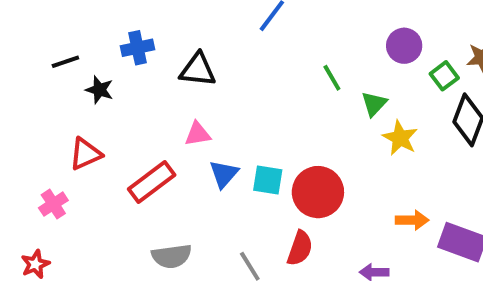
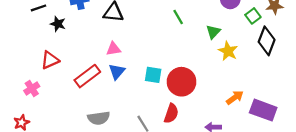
green line: (332, 78) -> (178, 17), moved
blue triangle: (224, 174) -> (117, 72), moved
orange arrow: (412, 220) -> (235, 98), turned -36

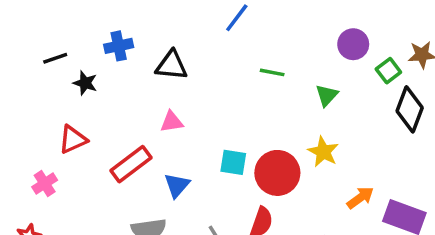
green line: (178, 17) -> (272, 72), turned -49
yellow star: (228, 51) -> (323, 152), moved
blue triangle: (117, 72) -> (177, 185), moved

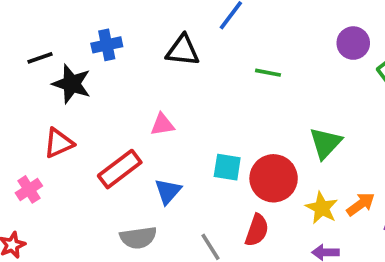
black triangle: (172, 65) -> (183, 50), moved
black star: (85, 83) -> (72, 84), size x1.5
green triangle: (327, 95) -> (325, 143), moved, size x1.4
yellow star: (323, 152) -> (322, 208), moved

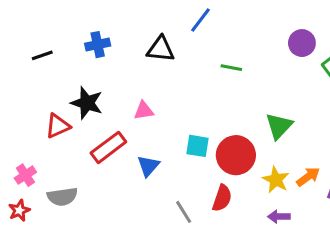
black star: (72, 84) -> (87, 103), moved
pink cross: (29, 189) -> (25, 175), moved
gray semicircle: (138, 238) -> (62, 197), moved

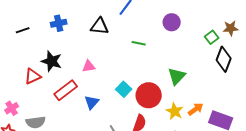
purple circle: (302, 43) -> (172, 22), moved
green line: (231, 68) -> (139, 43), moved
cyan square: (197, 146) -> (124, 89), turned 35

